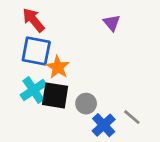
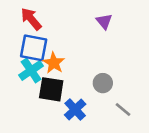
cyan cross: (34, 90) -> (31, 70), moved
gray circle: (86, 104) -> (103, 83), moved
blue cross: (104, 125) -> (75, 109), moved

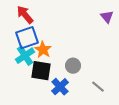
purple triangle: (104, 21) -> (107, 17), moved
blue square: (34, 48) -> (27, 38), turned -30
gray circle: (103, 83) -> (73, 66), moved

